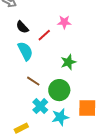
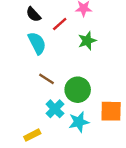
green star: (68, 62) -> (87, 41), moved

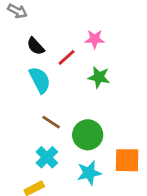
green star: (87, 41) -> (99, 77), turned 30
cyan cross: (55, 109) -> (47, 157), moved

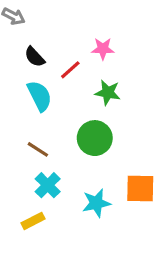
brown line: (51, 122) -> (38, 149), moved
green circle: (88, 135) -> (95, 138), moved

